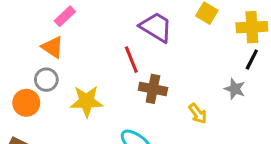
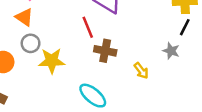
gray circle: (46, 80) -> (31, 43), moved

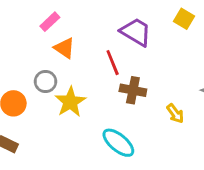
orange triangle: (24, 17) -> (64, 48), moved
yellow star: (52, 61) -> (70, 102), turned -30

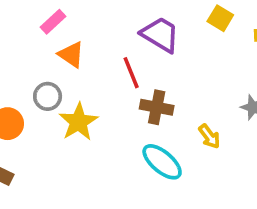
cyan ellipse: (118, 143) -> (162, 162), moved

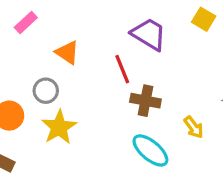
pink rectangle: (53, 22) -> (26, 23), moved
yellow star: (78, 122) -> (59, 127), moved

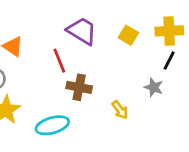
yellow square: (204, 19) -> (128, 35), moved
cyan ellipse: (150, 150) -> (52, 125), moved, turned -56

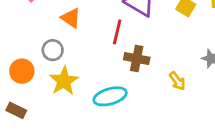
red line: (59, 61) -> (117, 32), turned 35

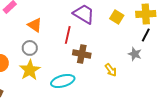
gray circle: (53, 50) -> (30, 48), moved

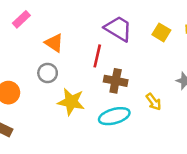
yellow star: (30, 70) -> (71, 102), moved, turned -30
cyan ellipse: (63, 81) -> (114, 116), moved

